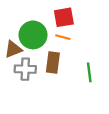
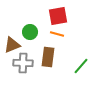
green circle: (33, 35) -> (30, 32), size x0.6
green line: (89, 72) -> (81, 66), turned 48

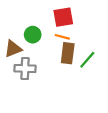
brown rectangle: (48, 57) -> (68, 53), moved
green line: (81, 66) -> (87, 60), moved

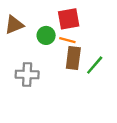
green circle: (33, 35) -> (46, 35), moved
brown triangle: (13, 49) -> (14, 25), moved

